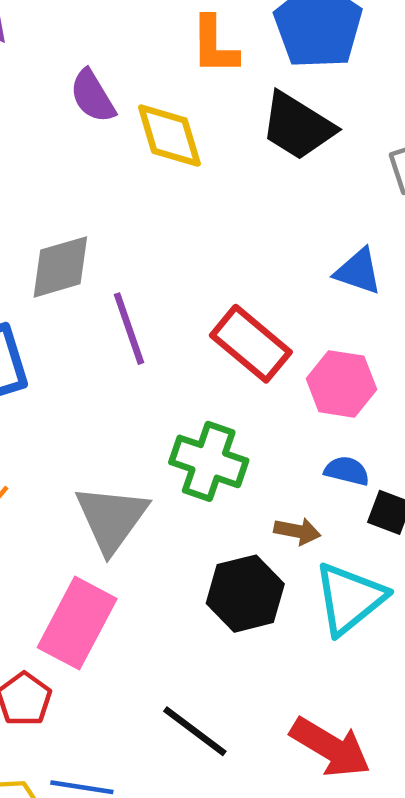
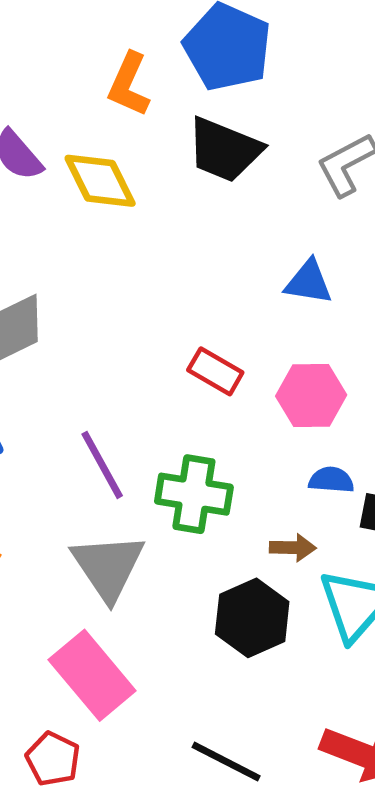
orange L-shape: (214, 45) -> (129, 85), turned 34
purple line: (129, 329) -> (102, 465), moved
red rectangle: (251, 344) -> (215, 371), size x0.7
pink rectangle: (77, 623) -> (92, 675), turned -58

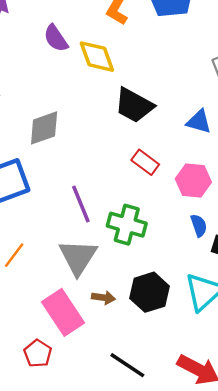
black trapezoid: (224, 150) -> (134, 105), moved
blue semicircle: (331, 480) -> (199, 225), turned 60
brown arrow: (293, 548) -> (103, 298), moved

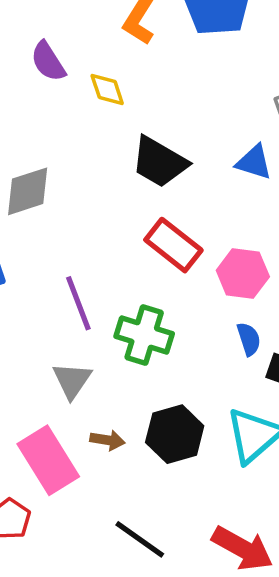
yellow diamond: (97, 57) -> (107, 90), size x0.7
blue triangle: (199, 122) -> (254, 162), moved
red rectangle: (145, 162) -> (173, 245), size x1.4
gray triangle: (78, 257) -> (72, 380), size x0.7

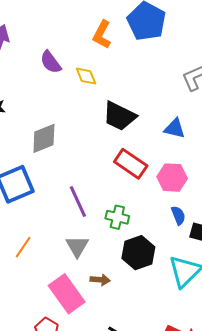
blue triangle: (254, 162) -> (175, 128), moved
green cross: (144, 335) -> (117, 217), size x0.7
black hexagon: (175, 434) -> (138, 253), moved

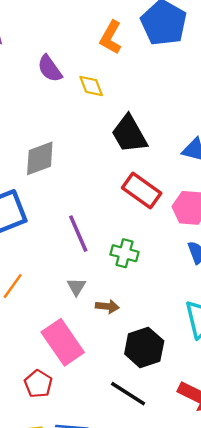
black trapezoid: (119, 116) -> (129, 134), turned 33
gray triangle: (77, 246) -> (76, 287), size x0.7
black hexagon: (138, 253) -> (144, 347), moved
brown arrow: (100, 280) -> (107, 306), moved

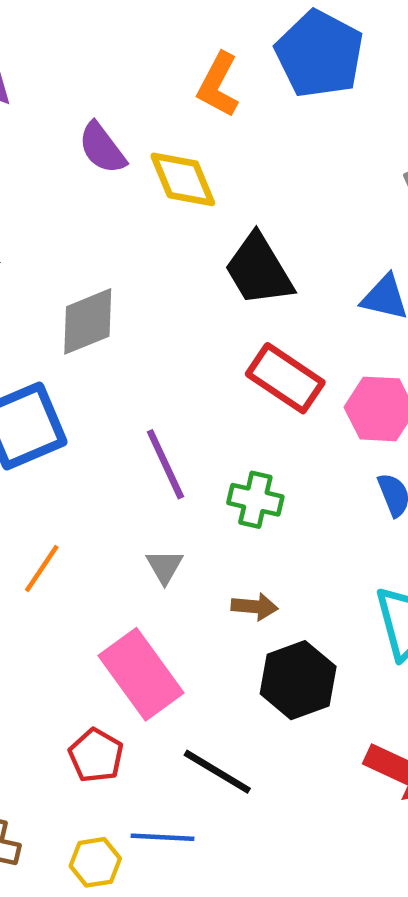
yellow diamond: (91, 86) -> (183, 179), size x1.4
brown arrow: (107, 306) -> (255, 607), moved
black line: (128, 394) -> (217, 772), moved

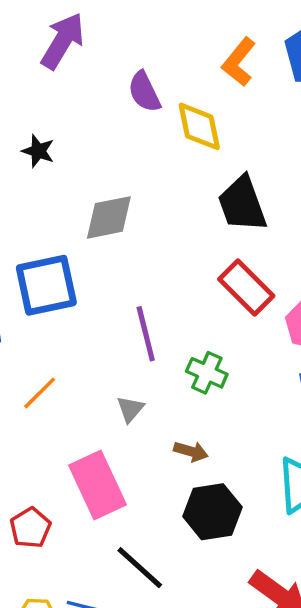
red pentagon: (96, 755) -> (30, 528), moved

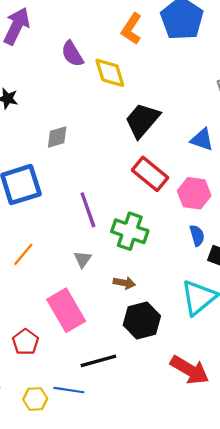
black trapezoid: (242, 204) -> (142, 120), turned 66
gray diamond: (109, 217) -> (57, 137), size x0.7
green cross: (207, 373) -> (130, 231), size x1.4
black line: (140, 568) -> (98, 361), turned -52

